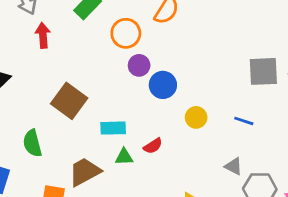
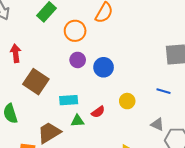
red arrow: (43, 35) -> (16, 53), moved
purple circle: (139, 65) -> (78, 60), moved
yellow circle: (196, 117) -> (127, 101), moved

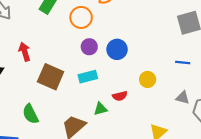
cyan rectangle: (69, 100) -> (88, 77), moved
red semicircle: (98, 112) -> (120, 96), turned 32

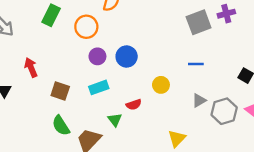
brown square: (51, 77) -> (60, 91), size x0.7
gray triangle: (183, 98) -> (199, 100), turned -40
green triangle: (100, 109) -> (115, 120), turned -48
green semicircle: (30, 114) -> (61, 126), moved

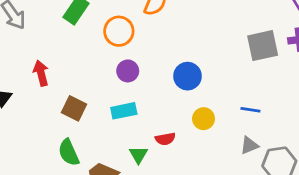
blue circle: (127, 56) -> (188, 76), moved
blue line: (196, 64) -> (250, 110), moved

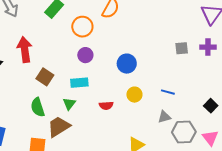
gray square: (263, 46) -> (182, 48), size x0.6
red arrow: (41, 73) -> (25, 50), size x1.4
green triangle: (138, 155) -> (69, 104), moved

